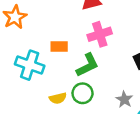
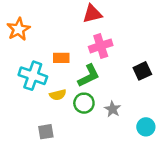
yellow semicircle: (58, 98) -> (58, 95), moved
gray star: (124, 99) -> (113, 109), moved

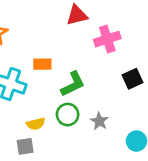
pink cross: (101, 46) -> (107, 39), moved
yellow semicircle: (58, 95) -> (36, 124), moved

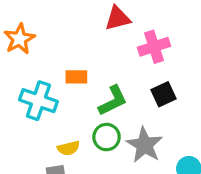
black square: (132, 79) -> (164, 94), moved
gray star: (99, 121) -> (145, 145), size x1.6

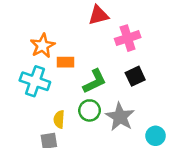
orange star: (19, 39) -> (43, 46), moved
yellow semicircle: (69, 148) -> (59, 119), turned 108

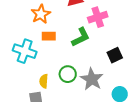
orange star: (43, 46) -> (41, 14), moved
black square: (135, 76) -> (115, 55), moved
green L-shape: (95, 81) -> (81, 37), moved

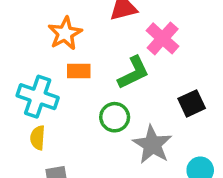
pink cross: (98, 17) -> (163, 38), turned -30
green circle: (68, 74) -> (115, 117), moved
yellow semicircle: (44, 81) -> (38, 138), moved

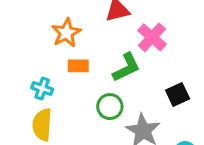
cyan cross: (38, 97) -> (42, 88), size x0.6
yellow semicircle: (38, 138) -> (42, 125), size x1.5

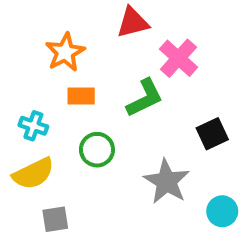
green circle: (110, 107) -> (97, 150), moved
yellow semicircle: (42, 125) -> (33, 174), turned -120

